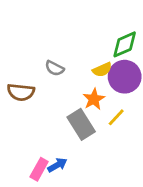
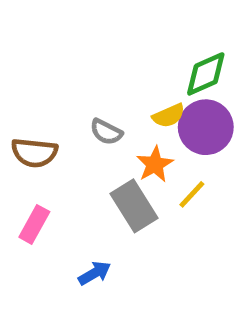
gray semicircle: (55, 68) -> (106, 132), moved
pink rectangle: (39, 169) -> (34, 224), moved

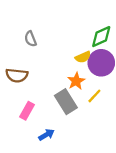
gray semicircle: (106, 132) -> (30, 39), moved, turned 42
pink rectangle: (34, 224) -> (27, 111), moved

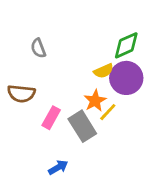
yellow line: (94, 96) -> (108, 112), moved
pink rectangle: (27, 111) -> (51, 118), moved

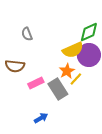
yellow semicircle: (104, 71) -> (73, 50), size x1.5
pink rectangle: (51, 118) -> (36, 83), turned 35

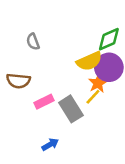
orange star: (67, 71) -> (98, 83), moved

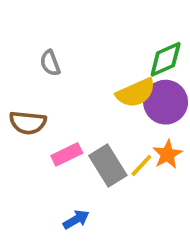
orange star: (98, 83) -> (167, 154), moved
yellow line: (93, 97) -> (141, 165), moved

